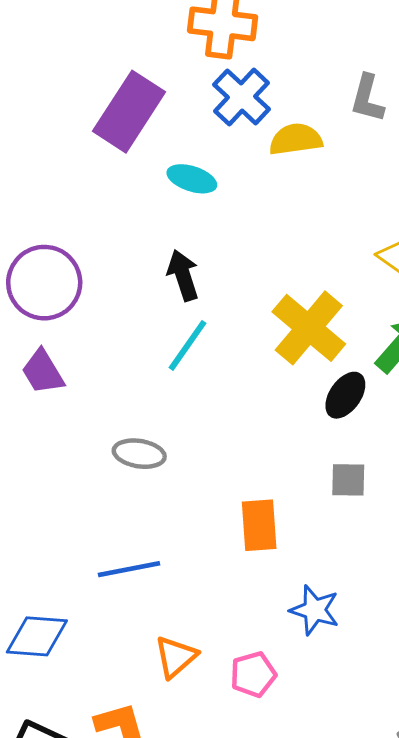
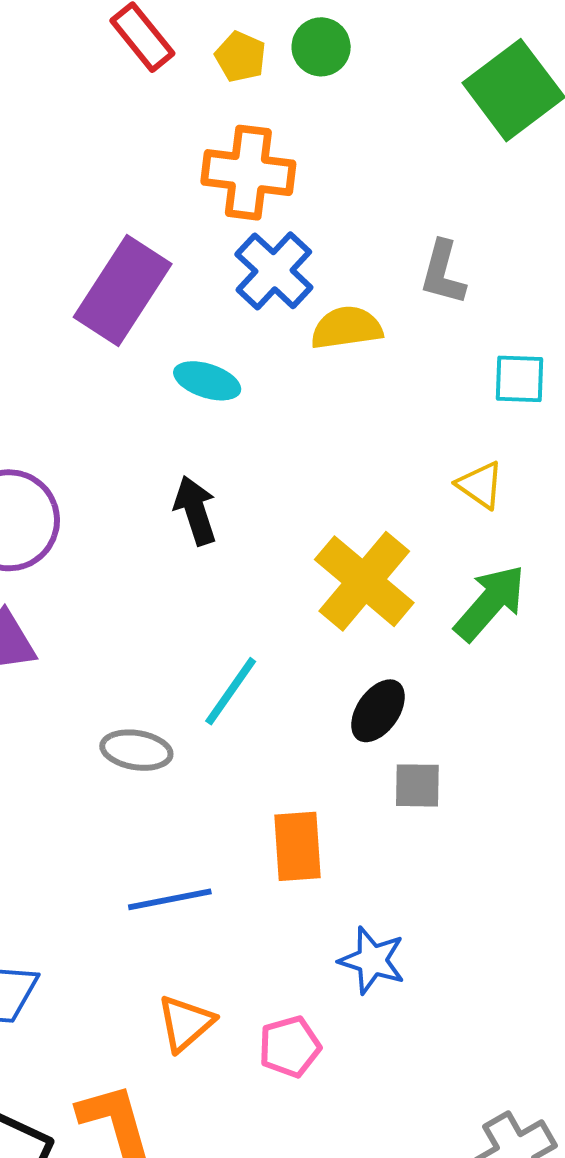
cyan line: (187, 345) -> (231, 691), moved
black ellipse: (345, 395) -> (378, 711), moved
blue line: (129, 569) -> (170, 899), moved

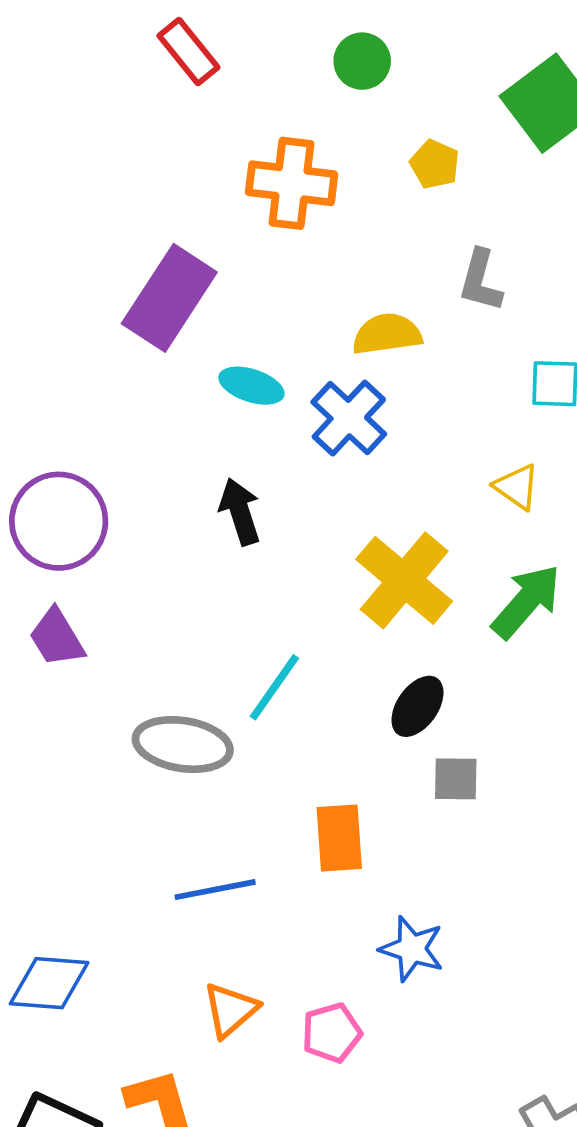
yellow pentagon: (241, 57) -> (435, 164), moved
blue cross: (274, 271) -> (349, 418), moved
gray ellipse: (136, 750) -> (183, 745), size x1.4

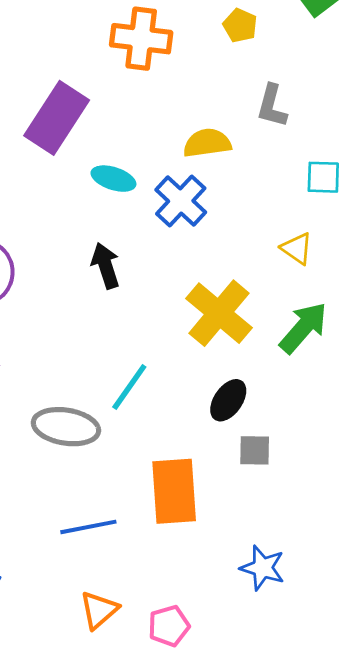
orange rectangle: (339, 838) -> (174, 491), size x1.4
blue star: (412, 949) -> (263, 568), moved

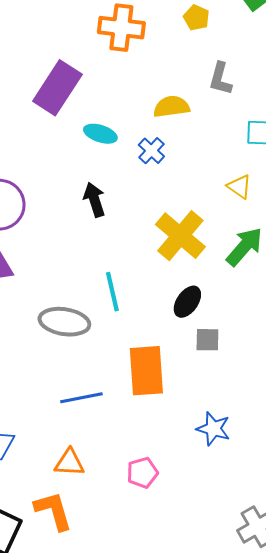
blue cross: (181, 201) -> (151, 151), size x0.7
cyan line: (129, 387) -> (112, 292), turned -48
orange triangle: (99, 610) -> (69, 463), moved, turned 44

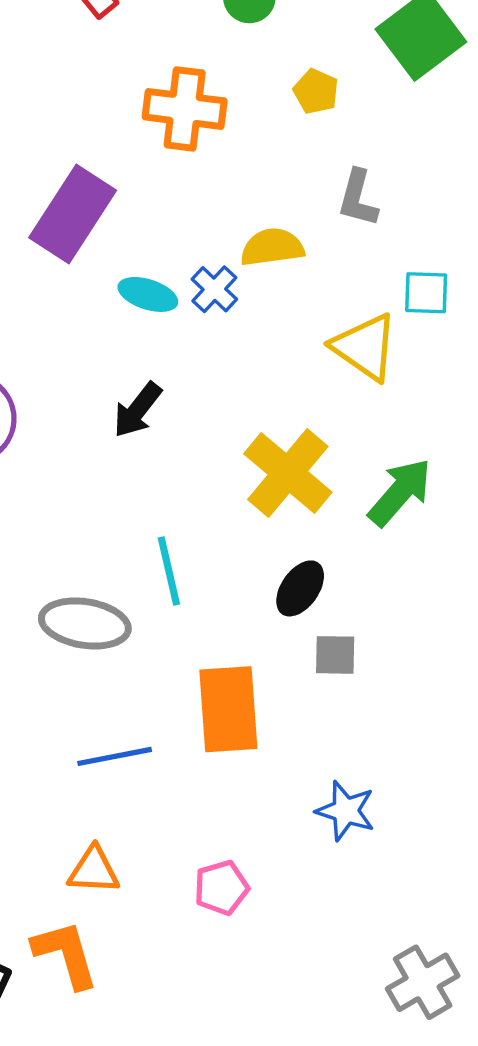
blue cross: (151, 151) -> (214, 289), moved
yellow triangle: (239, 187) -> (365, 347), moved, size x1.6
black arrow: (94, 200) -> (137, 410), turned -124

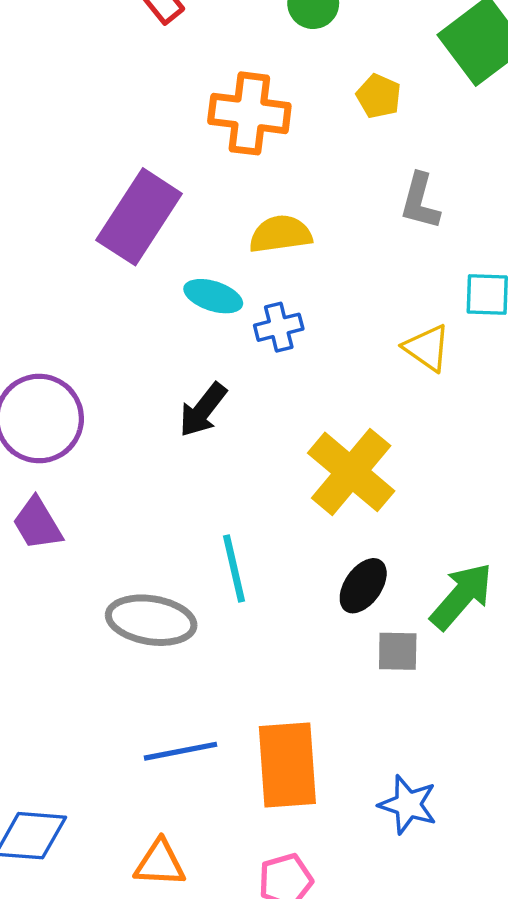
yellow semicircle: (272, 247) -> (280, 234), moved
blue cross: (214, 289) -> (279, 327), moved, turned 33
yellow triangle: (365, 347) -> (427, 348), size x0.7
green arrow: (400, 492) -> (461, 596), moved
orange rectangle: (228, 709) -> (287, 765), moved

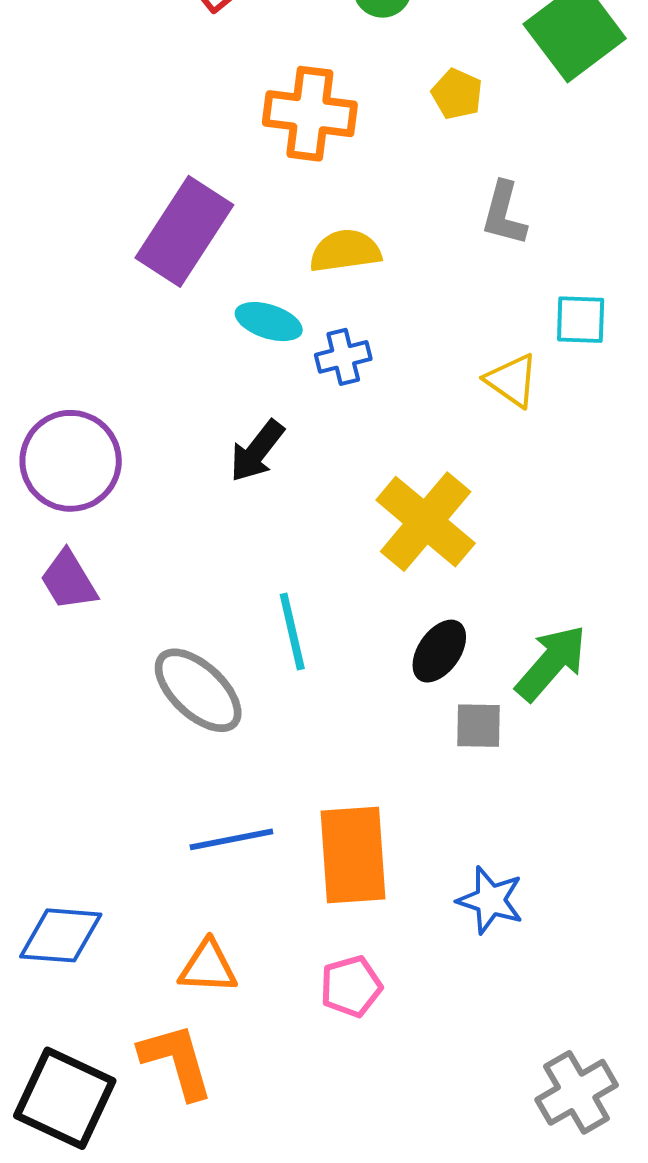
gray ellipse: (151, 620) -> (198, 690), turned 34

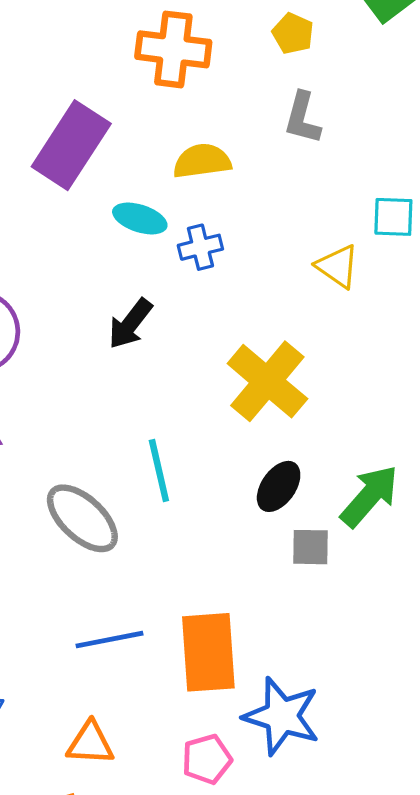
gray L-shape: (504, 214) -> (302, 118), moved
blue star: (490, 900) -> (282, 716), moved, size x1.4

